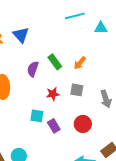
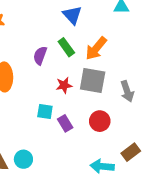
blue triangle: (21, 35) -> (72, 15), moved
orange arrow: (80, 63) -> (96, 48), size x1.5
gray square: (77, 90) -> (93, 81), size x1.6

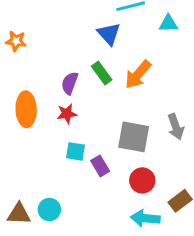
gray square: (93, 81) -> (134, 137), moved
red star: (64, 85) -> (67, 114), moved
red circle: (100, 121) -> (142, 180), moved

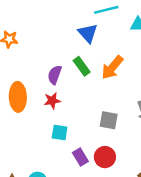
gray square: (134, 137) -> (109, 120), size x0.7
purple rectangle: (100, 166) -> (80, 157), moved
red circle: (142, 180) -> (105, 157), moved

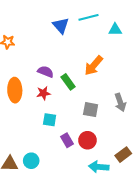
blue triangle: (88, 33) -> (61, 26), moved
green rectangle: (82, 66) -> (68, 82), moved
purple semicircle: (55, 75) -> (46, 72), turned 91

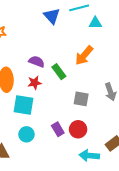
cyan triangle: (115, 30) -> (95, 23), moved
cyan square: (50, 120) -> (23, 105), moved, size x1.5
cyan circle: (31, 161) -> (26, 134), moved

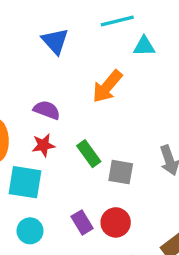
blue triangle: (52, 16) -> (55, 41), moved
orange arrow: (84, 55) -> (107, 86), moved
green rectangle: (59, 72) -> (89, 154), moved

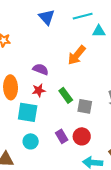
blue triangle: (55, 41) -> (47, 17), moved

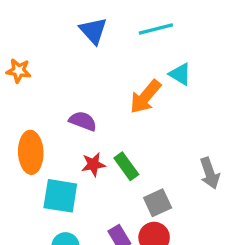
cyan triangle: (99, 31) -> (180, 74), moved, turned 32
red star: (39, 90) -> (93, 164), moved
gray square: (85, 106) -> (158, 203), moved, turned -35

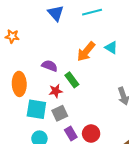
cyan triangle: (180, 74) -> (111, 48), moved
green rectangle: (126, 166) -> (72, 80), moved
gray square: (158, 203) -> (60, 113), moved

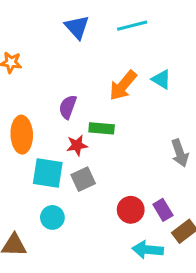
purple semicircle: (50, 66) -> (68, 107), turned -91
green rectangle: (72, 80) -> (102, 128), turned -49
purple rectangle: (71, 134) -> (163, 210), moved

